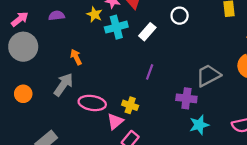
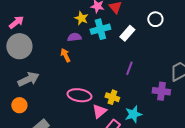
purple semicircle: (57, 16) -> (74, 37), moved
gray arrow: (63, 85) -> (28, 79), moved, turned 30
orange circle: (23, 94) -> (19, 105), moved
cyan star: (199, 125) -> (133, 114), moved

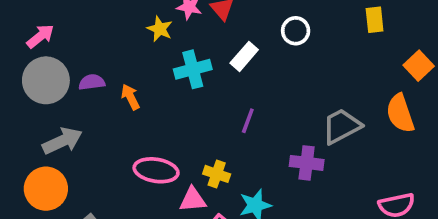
cyan cross: (100, 29) -> (193, 69), moved
purple semicircle: (74, 37) -> (92, 82), moved
orange circle: (19, 105) -> (46, 189), size x1.5
pink triangle: (99, 111) -> (193, 200), turned 35

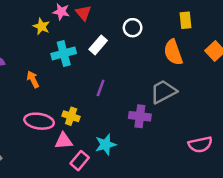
orange arrow: (130, 97) -> (33, 79), moved
orange semicircle: (400, 113) -> (173, 52), moved
yellow cross: (217, 174) -> (71, 116), moved

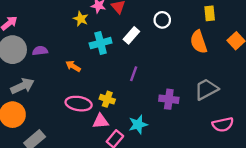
orange arrow: (33, 79) -> (73, 66), turned -32
gray trapezoid: (163, 92) -> (206, 89), moved

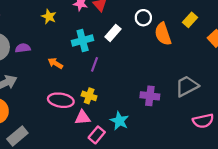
yellow rectangle: (210, 13) -> (190, 20), moved, turned 48
yellow star: (81, 19) -> (49, 17), moved
orange semicircle: (199, 42) -> (163, 34), moved
purple line: (134, 74) -> (94, 64), moved
cyan star: (138, 124) -> (119, 121), turned -30

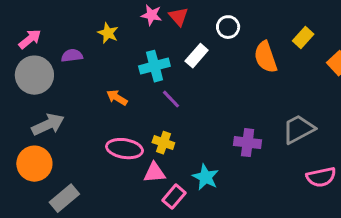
white circle: (143, 18) -> (228, 27), moved
purple semicircle: (23, 48) -> (72, 56), moved
purple line: (94, 64) -> (171, 99), turned -64

